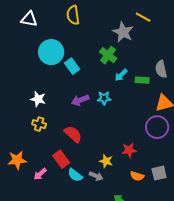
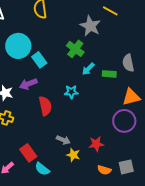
purple arrow: (80, 100) -> (28, 84), moved
red semicircle: (73, 134) -> (45, 106), moved, turned 36
gray arrow: (96, 176) -> (63, 140), moved

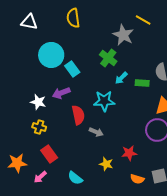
cyan star: (71, 92) -> (104, 101), size x1.5
gray arrow: (63, 140) -> (96, 132), moved
red rectangle: (28, 153) -> (49, 154), moved

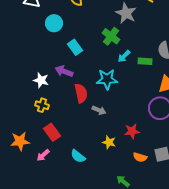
cyan circle: (51, 55) -> (54, 23), moved, size x0.7
purple arrow: (61, 93) -> (64, 71), turned 42

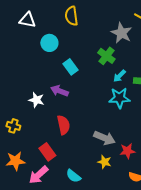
cyan star: (107, 79) -> (119, 98), moved
red semicircle: (81, 93) -> (63, 125), moved
yellow cross: (42, 105) -> (13, 126), moved
gray arrow: (99, 110) -> (104, 138), moved, size x1.5
pink arrow: (43, 155) -> (38, 175), size x1.5

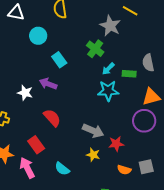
red semicircle: (63, 125) -> (52, 118), turned -30
pink arrow: (38, 175) -> (27, 168), turned 105

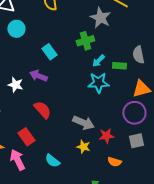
cyan circle: (38, 36) -> (16, 29), moved
green cross: (95, 49) -> (85, 41), turned 36
gray square: (146, 167) -> (136, 141), moved

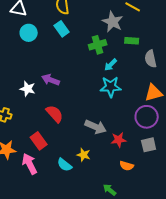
cyan rectangle: (49, 52) -> (62, 29), moved
green rectangle: (119, 66) -> (132, 41), moved
yellow star: (83, 147) -> (84, 155), moved

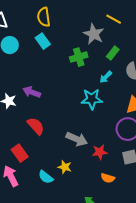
green rectangle: (132, 41) -> (113, 53), turned -56
cyan arrow: (111, 65) -> (106, 77), moved

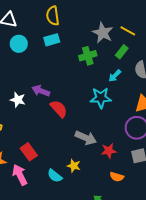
yellow line: (114, 19) -> (128, 31), moved
cyan rectangle: (43, 41) -> (52, 40), turned -70
red semicircle: (36, 126) -> (59, 109), moved

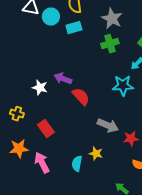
gray star: (103, 33) -> (112, 19), moved
cyan circle: (19, 44) -> (51, 17), moved
red rectangle: (29, 152) -> (46, 129), moved
cyan semicircle: (55, 176) -> (77, 164), turned 63

